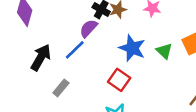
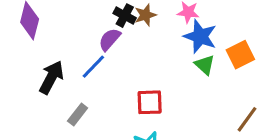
blue star: (132, 48) -> (200, 36), moved
red square: (119, 80) -> (150, 102), turned -35

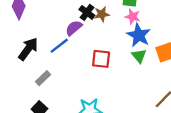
red square: (150, 102) -> (101, 59), moved

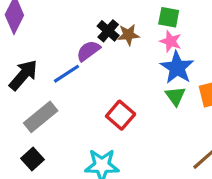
red square: (101, 59) -> (121, 115), moved, turned 30
gray rectangle: (43, 78) -> (41, 117), size x1.5

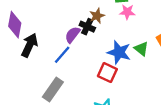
black cross: (108, 31) -> (87, 27), moved
blue star: (177, 68) -> (119, 52), moved
black arrow: (23, 75) -> (30, 45), moved

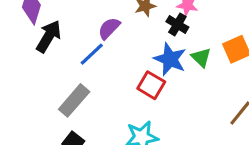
black cross: (87, 27) -> (177, 24), moved

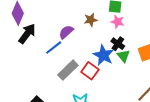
black cross: (177, 24) -> (118, 44), moved
gray rectangle: (74, 100) -> (68, 70), moved

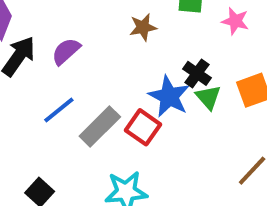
pink star: (118, 22) -> (235, 21), moved
purple semicircle: (66, 32) -> (66, 51), moved
blue line: (54, 48) -> (59, 110), moved

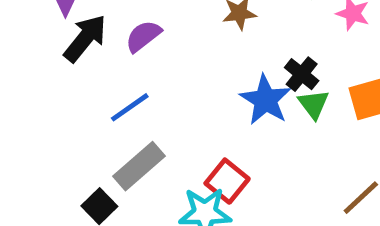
gray rectangle: (100, 127) -> (139, 166), moved
red square: (143, 127) -> (227, 181), moved

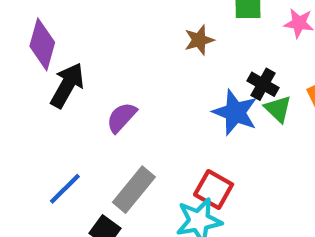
purple semicircle: (143, 36) -> (121, 117), moved
blue line: (130, 107) -> (65, 189), moved

